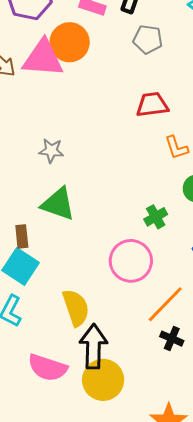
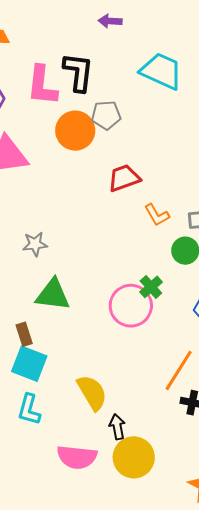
orange circle: (70, 42) -> (75, 131), moved
pink circle: (131, 261) -> (131, 306), moved
black arrow: (93, 346) -> (117, 427), size x0.6

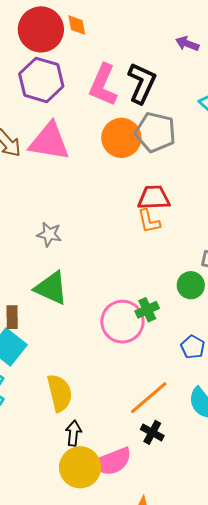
gray pentagon: (106, 115) -> (155, 132), size x1.4
orange L-shape: (157, 215) -> (149, 221), moved
pink semicircle: (77, 457) -> (112, 461), moved, turned -45

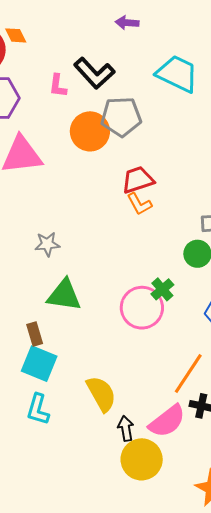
black L-shape: (142, 83) -> (94, 73), turned 129
pink L-shape: (103, 85) -> (58, 86), size x0.6
pink semicircle: (112, 461) -> (167, 421), moved

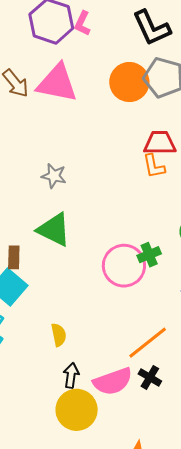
pink L-shape: (58, 86) -> (82, 23), moved
yellow semicircle: (101, 394) -> (59, 335), size x0.6

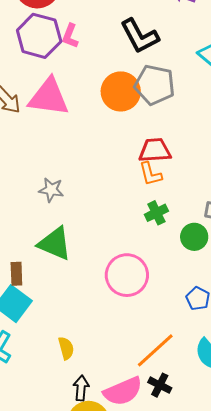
green cross: (149, 255) -> (156, 213), moved

